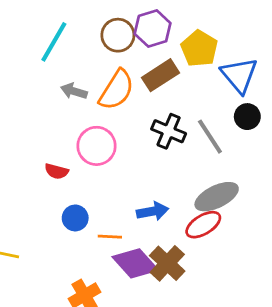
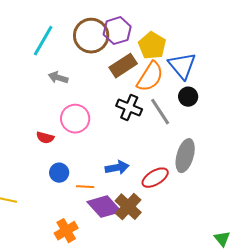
brown circle: (118, 35) -> (91, 36), size x1.4
orange semicircle: (117, 90) -> (150, 77), moved
gray ellipse: (217, 197) -> (185, 156), moved, turned -48

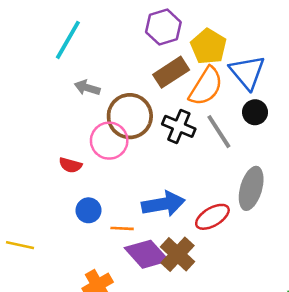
brown circle: (91, 36) -> (130, 116), moved
blue arrow: (117, 168) -> (163, 204), size x1.4

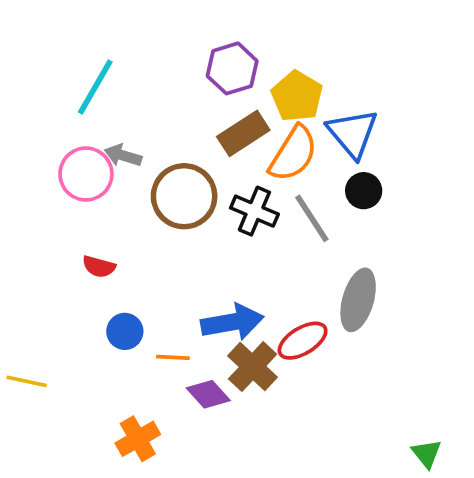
pink circle: (109, 141) -> (86, 174), moved
purple diamond: (147, 254) -> (208, 394), size x0.7
brown cross: (178, 254) -> (253, 367), moved

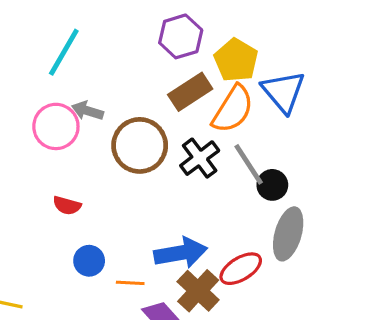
black circle: (364, 191) -> (272, 185), moved
black cross: (254, 211) -> (200, 158), turned 30

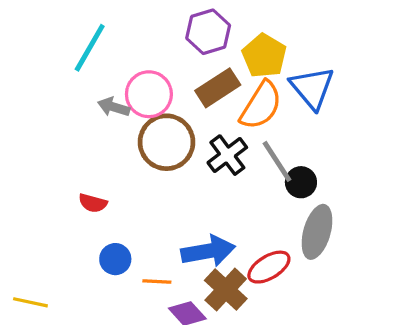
pink circle: (56, 126) -> (149, 94), moved

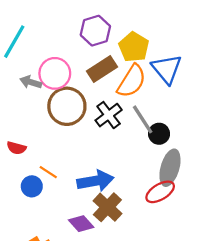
red ellipse: (269, 267) -> (160, 192), moved
orange line: (157, 281) -> (48, 172), moved, turned 30

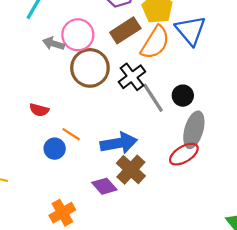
gray line: (143, 119) -> (153, 98), moved

